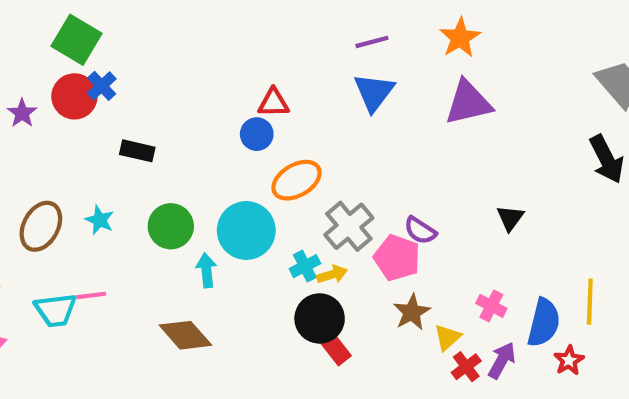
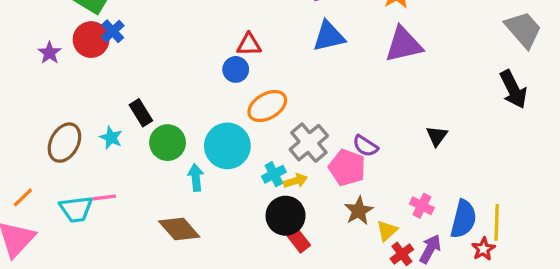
blue triangle: (374, 92) -> (329, 36), turned 40
black rectangle: (137, 151) -> (141, 113), moved, turned 45
yellow line: (590, 302) -> (497, 222), moved

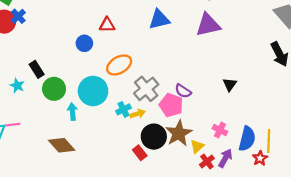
blue circle: (236, 69) -> (84, 43), moved
brown star: (359, 211) -> (179, 133), size x1.4
black circle: (286, 216) -> (154, 137), moved

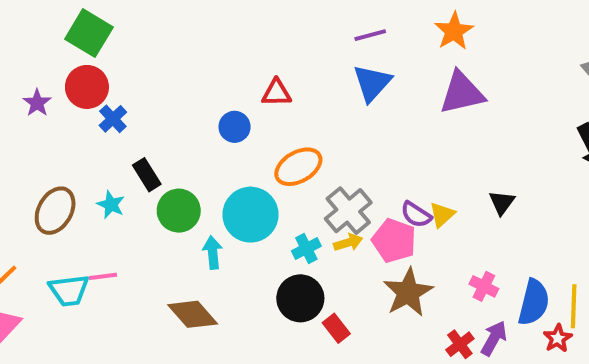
blue cross: (18, 16) -> (113, 119), moved
blue triangle: (159, 19) -> (372, 83), turned -35
yellow arrow: (138, 114) -> (348, 243), moved
black circle: (154, 137) -> (300, 298), moved
yellow triangle: (197, 146) -> (442, 215), moved

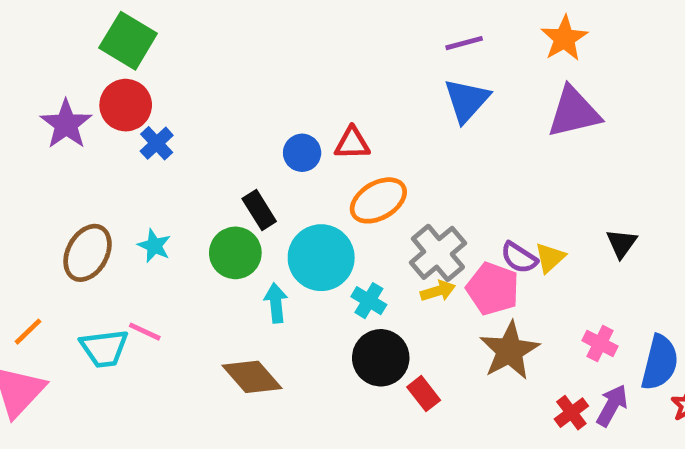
red triangle: (276, 93) -> (352, 143), moved
purple star: (37, 103) -> (66, 124), size x1.5
black rectangle: (147, 175) -> (259, 210), moved
cyan cross: (306, 248) -> (369, 301), moved, turned -32
pink line: (103, 276) -> (145, 332), turned 32

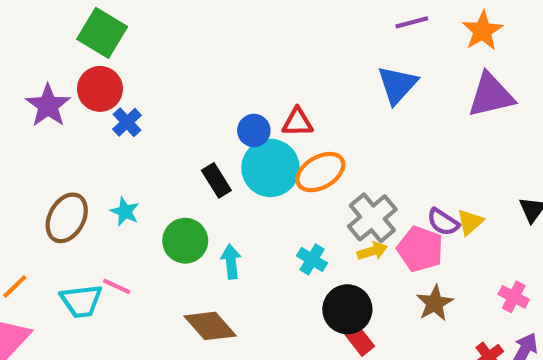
purple line: (464, 43) -> (412, 22), moved
green circle: (235, 253) -> (185, 241), moved
cyan circle: (321, 258) -> (270, 168), moved
brown star: (509, 351) -> (435, 303), size x0.7
black circle: (381, 358) -> (347, 309), moved

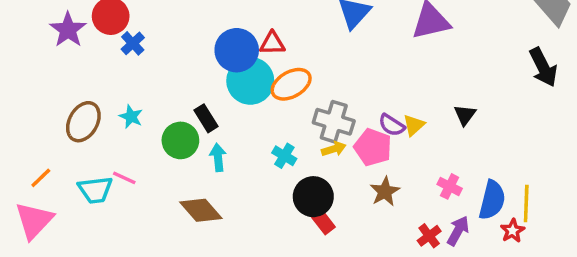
blue circle: (254, 131) -> (237, 50), size x1.6
black rectangle: (216, 180) -> (206, 118), moved
gray cross: (372, 218) -> (334, 122), turned -33

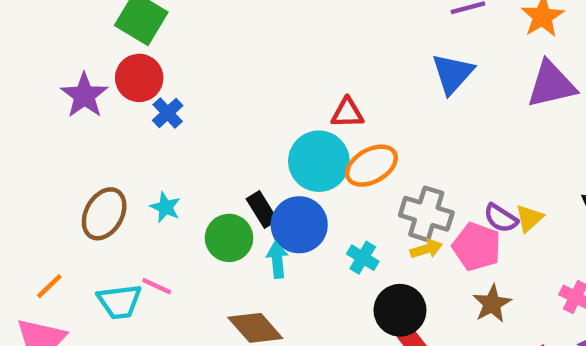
blue circle: (237, 50) -> (299, 225), moved

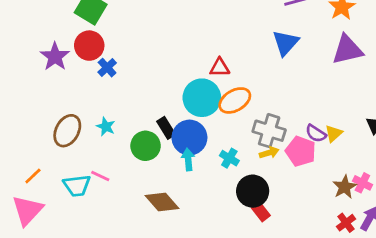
cyan arrow: (277, 260) -> (188, 160), moved
brown star: (492, 304) -> (345, 187), moved

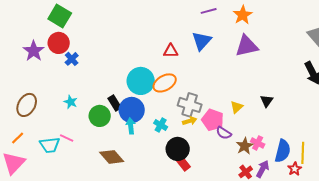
red triangle: (220, 68) -> (171, 51), moved
brown ellipse: (67, 131) -> (27, 105), moved
purple semicircle: (316, 133) -> (224, 133), moved

